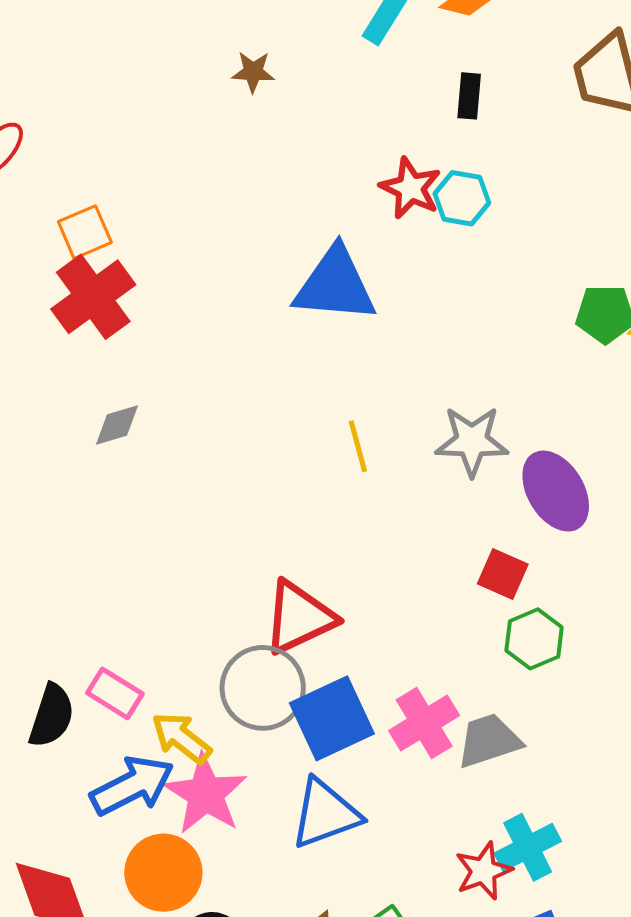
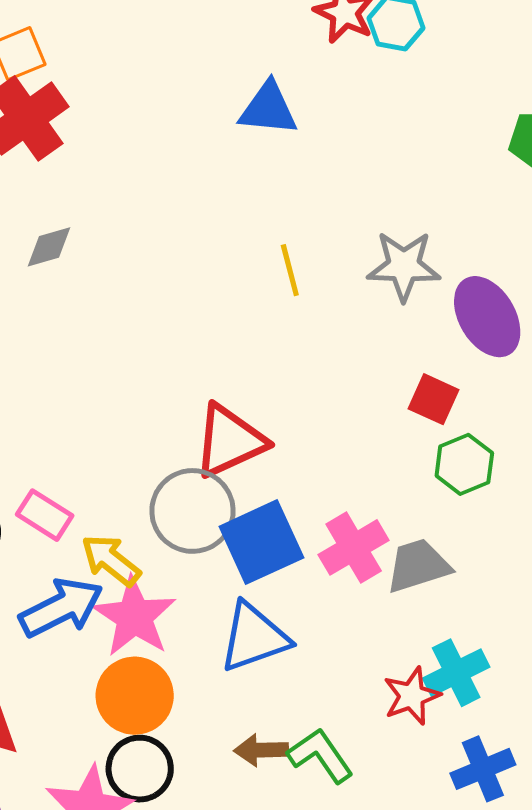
blue triangle: (335, 285) -> (268, 109), size x0.7
orange circle: (163, 873) -> (135, 696), moved

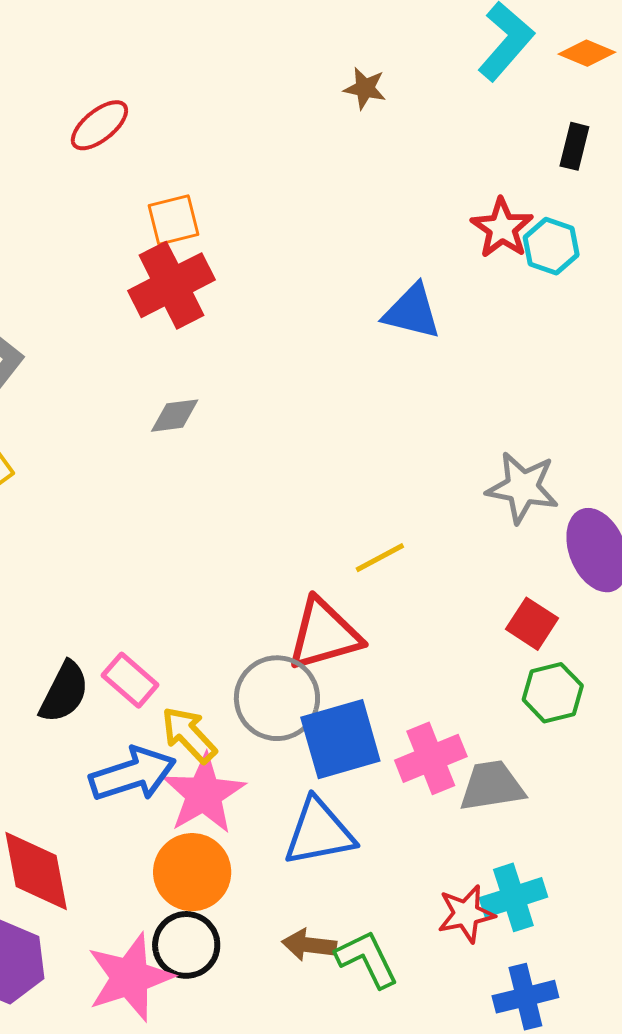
yellow line: (290, 270) -> (380, 558), moved, turned 68

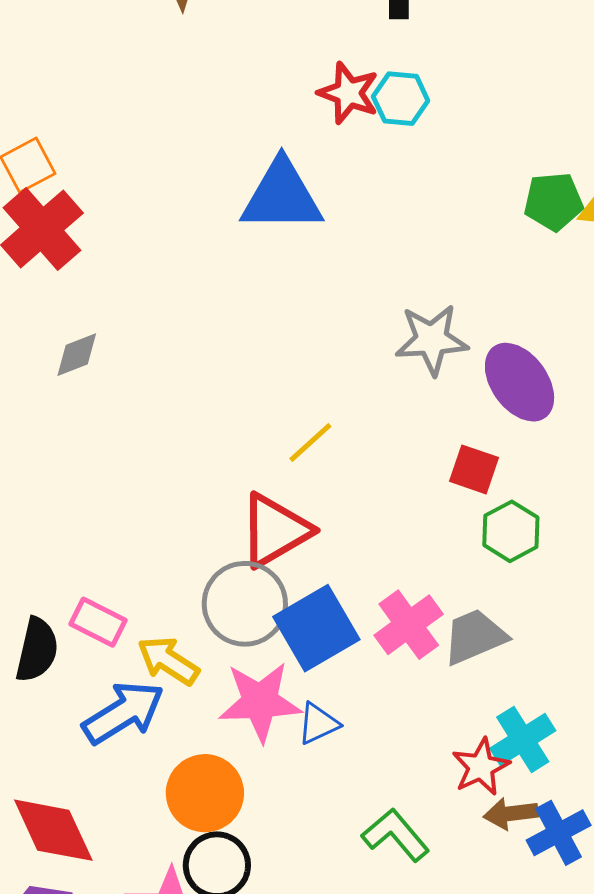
blue triangle: (412, 312) -> (282, 196), size x1.4
pink star: (204, 794) -> (260, 702), moved, turned -30
blue triangle: (319, 832) -> (318, 724), size x0.6
brown arrow: (309, 945) -> (511, 814), moved

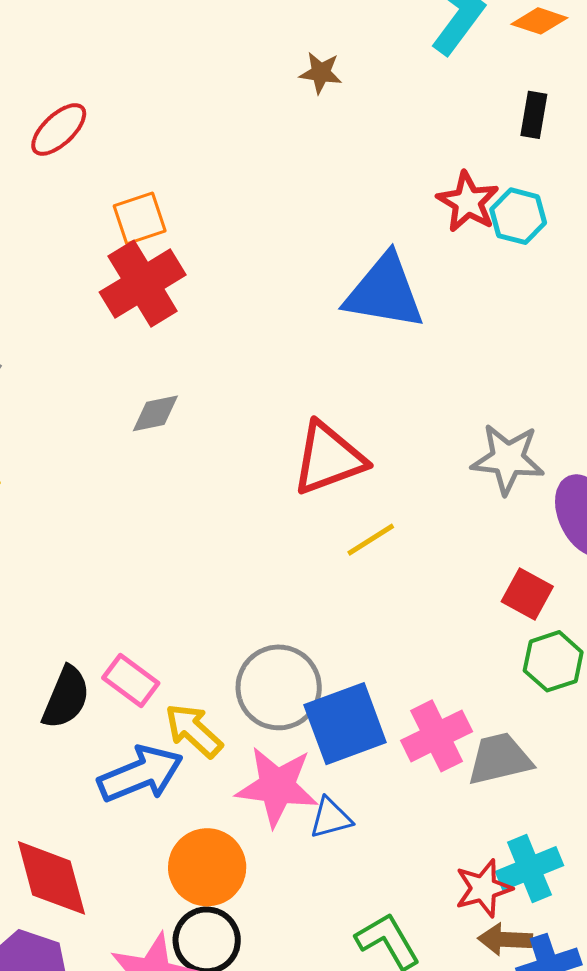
red triangle: (275, 530) -> (329, 459), moved

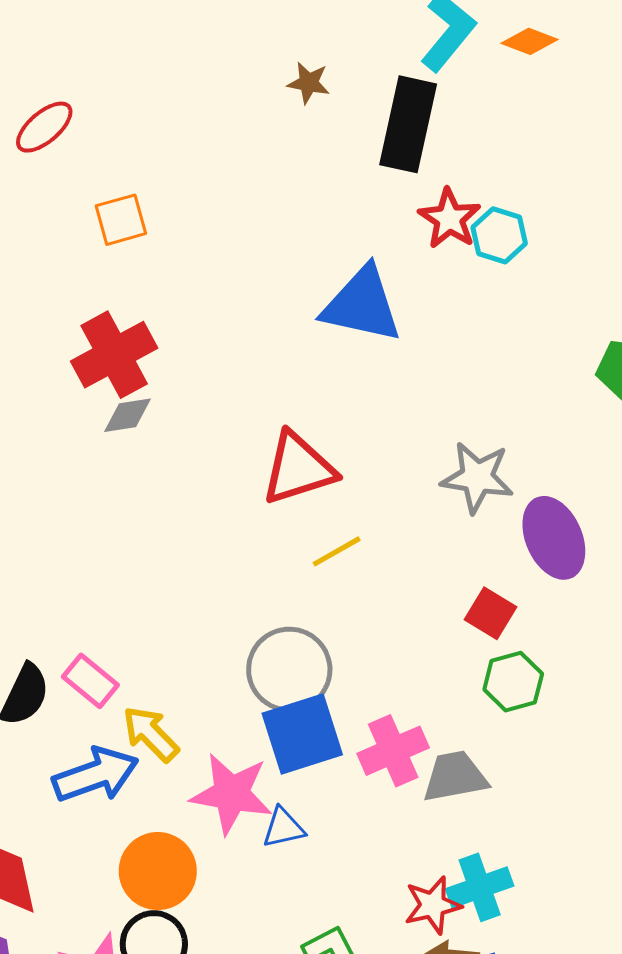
black rectangle: (534, 115) -> (408, 124), moved, size x2.0
red cross: (143, 284) -> (114, 355), moved
gray circle: (279, 687) -> (289, 670), moved

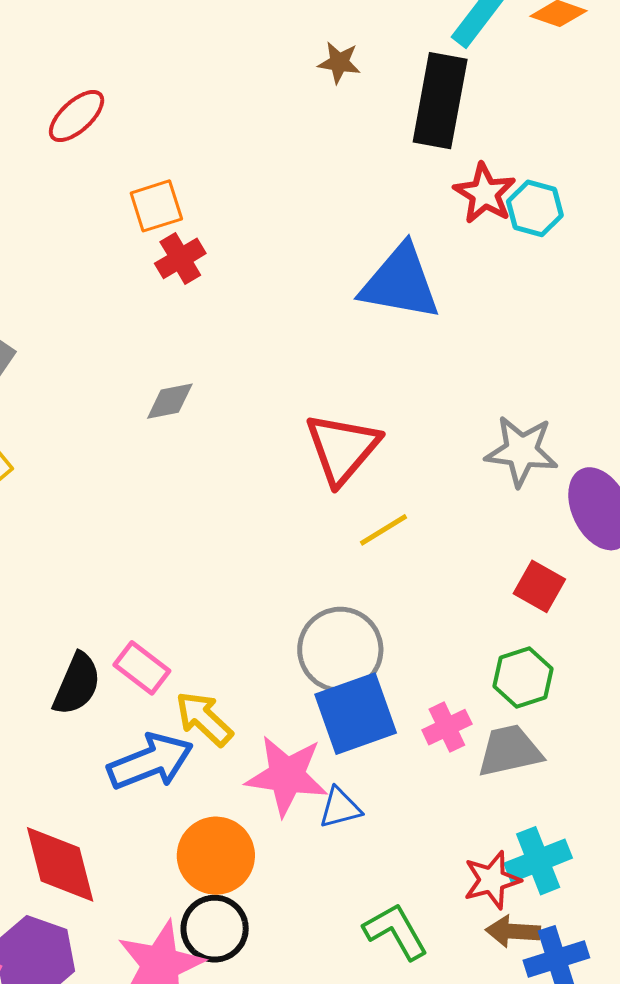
red cross: (114, 355) -> (180, 258), moved, size x0.6
red triangle: (298, 469) -> (342, 448), turned -30
green hexagon: (513, 682) -> (523, 677), moved
pink cross: (393, 751) -> (447, 727), size x0.7

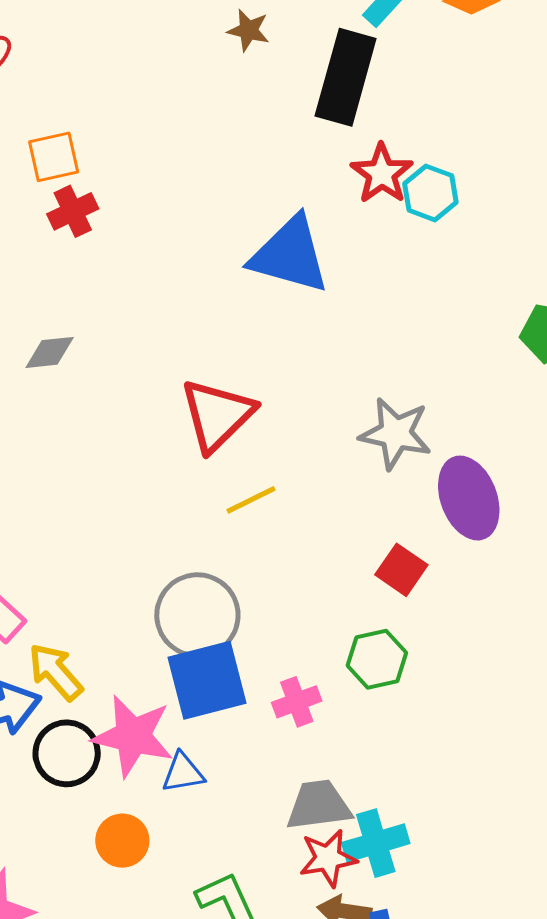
gray trapezoid: (510, 751) -> (319, 805), moved
orange circle: (216, 856) -> (122, 841), moved, size x0.7
black circle: (215, 929) -> (67, 753), moved

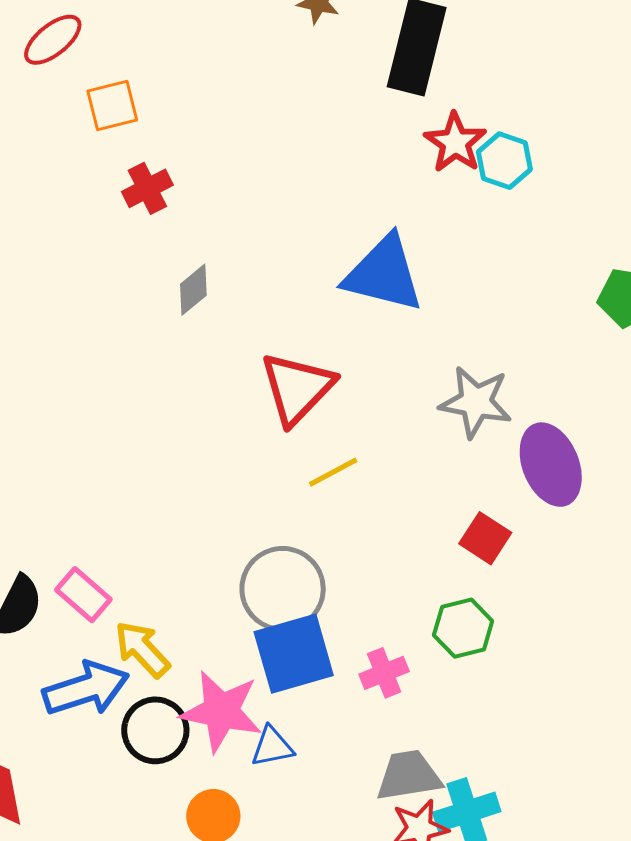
orange square: (54, 157) -> (112, 105), moved
blue triangle: (290, 255) -> (384, 274), moved
gray diamond: (50, 352) -> (193, 290), moved, turned -32

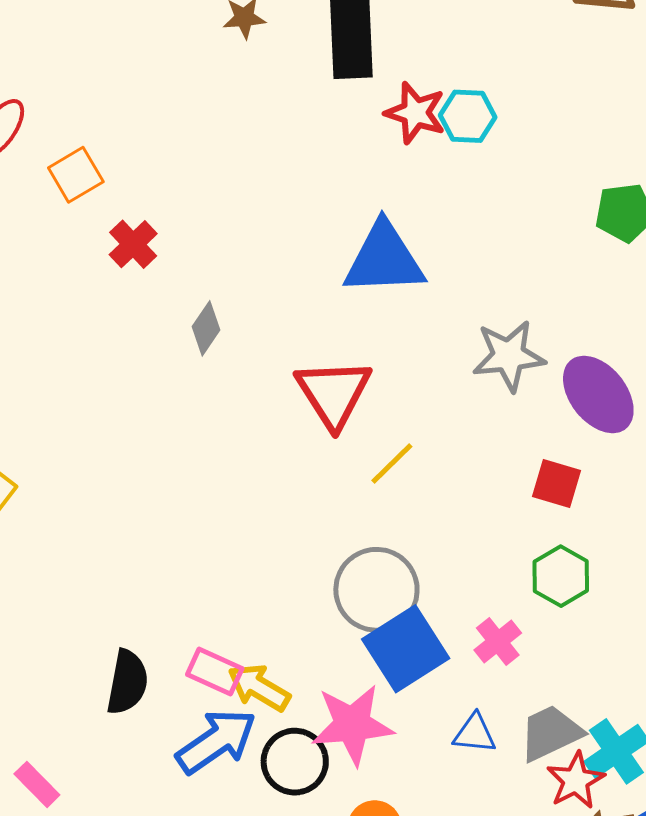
pink rectangle: (83, 595) -> (215, 672), moved
blue triangle: (272, 747) -> (475, 734), moved, turned 33

